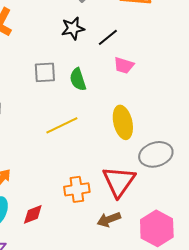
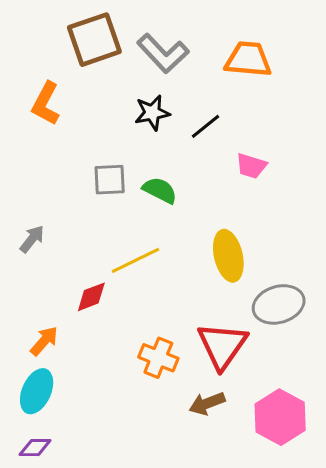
pink trapezoid: (124, 65) -> (251, 166), moved
green semicircle: (78, 79) -> (160, 190), turned 135
orange cross: (77, 189) -> (158, 358), turned 30
red diamond: (33, 214) -> (91, 297), moved

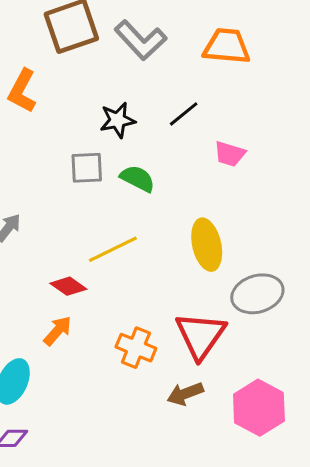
black star: (152, 113) -> (118, 120), moved
red diamond: (91, 297) -> (68, 286), turned 56
orange arrow: (44, 341) -> (58, 331), moved

